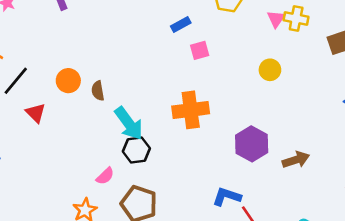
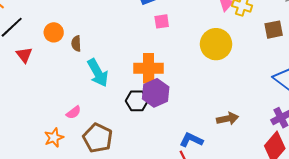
yellow circle: (270, 70) -> (216, 44), size x1.8
purple hexagon: (252, 144) -> (156, 93), moved
black hexagon: (136, 150) -> (137, 101), moved
blue L-shape: (227, 197) -> (191, 140), moved

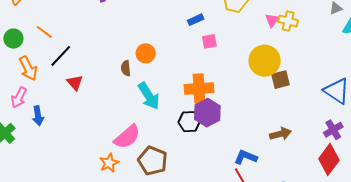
brown square: (274, 30) -> (281, 80), moved
orange circle: (54, 32) -> (146, 53), moved
pink semicircle: (74, 112) -> (127, 137), size x1.8

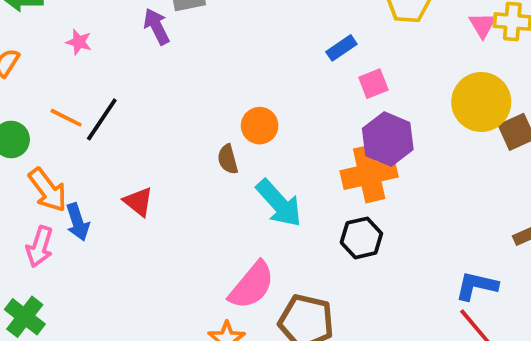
black line: (61, 56) -> (102, 119), moved
purple hexagon: (207, 113) -> (388, 139), moved
blue arrow: (38, 116) -> (78, 222), moved

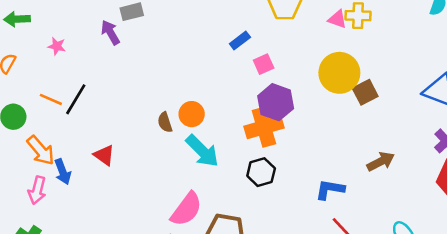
pink triangle: (483, 25) -> (337, 19), turned -36
orange circle: (260, 126) -> (192, 114), moved
blue L-shape: (477, 286) -> (330, 189), moved

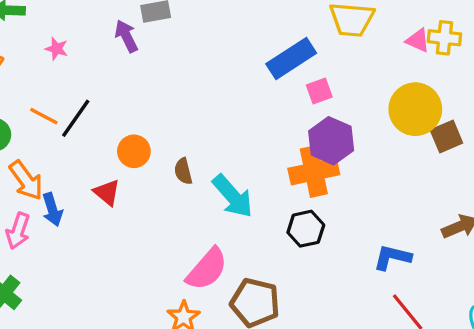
blue rectangle: (240, 40) -> (291, 58), size x1.8
orange circle: (192, 114) -> (134, 151), moved
brown semicircle: (165, 122) -> (183, 171), moved

